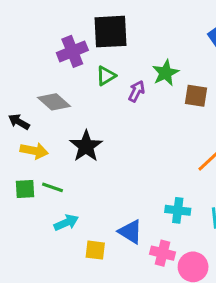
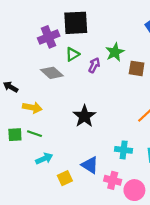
gray diamond: (54, 102) -> (52, 73), moved
black star: (86, 146) -> (84, 116), moved
yellow arrow: (34, 151) -> (32, 108), moved
yellow square: (95, 250) -> (65, 178), turned -32

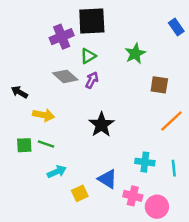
purple arrow: (94, 65) -> (92, 80), moved
brown square: (137, 68) -> (159, 85), moved

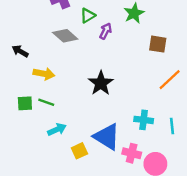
purple arrow: (92, 80) -> (106, 31), moved
blue triangle: (107, 179) -> (107, 137), size x1.4

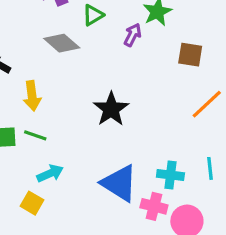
purple arrow: (106, 31) -> (133, 35), moved
yellow arrow: (44, 74) -> (32, 96), turned 72
cyan cross: (144, 120) -> (170, 175), moved
yellow square: (79, 151) -> (32, 203), moved, turned -35

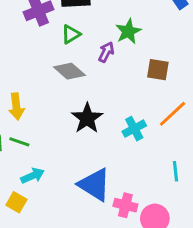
gray diamond: (62, 43) -> (69, 71), moved
cyan cross: (170, 175) -> (134, 129), moved, turned -35

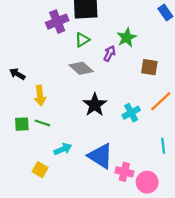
cyan arrow: (33, 176) -> (63, 149), moved

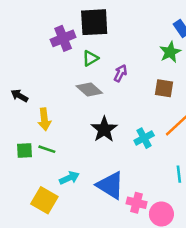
green star: (127, 38) -> (170, 52), moved
yellow square: (40, 170) -> (44, 200), size x1.5

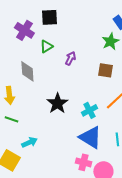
black square: (94, 22) -> (49, 17), size x0.7
purple cross: (63, 38) -> (24, 30), turned -36
gray diamond: (89, 89) -> (27, 71), moved, turned 45
blue triangle: (110, 185) -> (90, 137), moved

